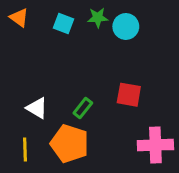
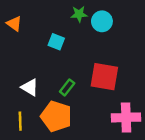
orange triangle: (19, 18) -> (14, 24), moved
cyan square: (64, 24) -> (56, 42), moved
red square: (129, 95) -> (104, 77), size x1.4

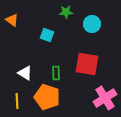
cyan circle: (102, 21) -> (92, 24), moved
green rectangle: (67, 87) -> (56, 73), turned -40
pink cross: (126, 117) -> (105, 98), turned -30

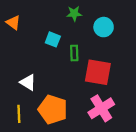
green rectangle: (56, 73) -> (74, 53), moved
pink cross: (105, 98) -> (101, 108), moved

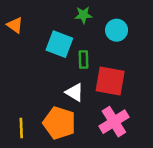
cyan square: (53, 39) -> (59, 44), size x1.5
white triangle: (28, 82) -> (75, 92), moved

